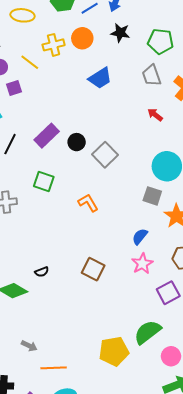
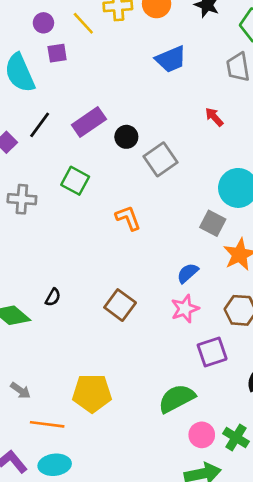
red arrow: (155, 115) -> (214, 117), moved
black semicircle: (42, 272) -> (53, 297), turned -48
yellow pentagon: (114, 351) -> (92, 393), moved

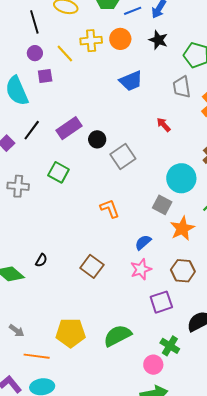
orange L-shape: (128, 218) -> (110, 209), moved
green semicircle: (177, 398) -> (117, 336), moved
green cross: (236, 438) -> (170, 346), moved

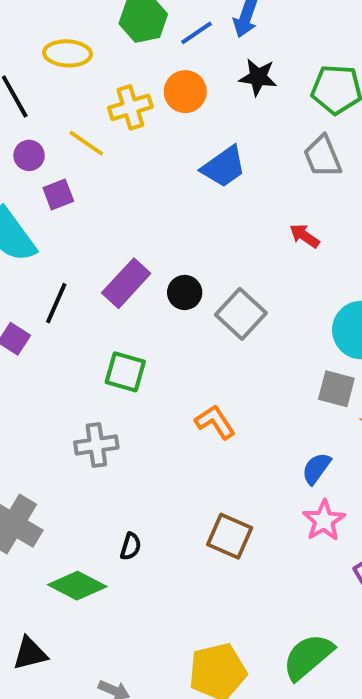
gray cross: (18, 186) -> (96, 445), moved
orange L-shape: (110, 209) -> (215, 422), moved

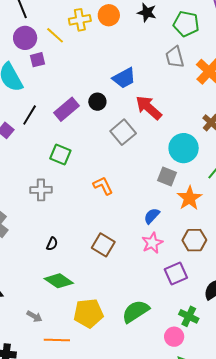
purple circle: (29, 155) -> (25, 38), size x1.5
blue trapezoid: (224, 167) -> (124, 78), moved
red arrow: (304, 236) -> (149, 108), moved, size x1.8
black circle: (185, 292) -> (97, 102), moved
green diamond: (77, 586) -> (59, 281), moved

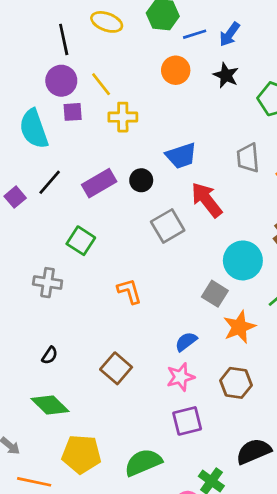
yellow cross: (80, 20) -> (123, 117), moved
gray trapezoid: (175, 57) -> (248, 158), moved
purple square: (176, 274) -> (187, 421), moved

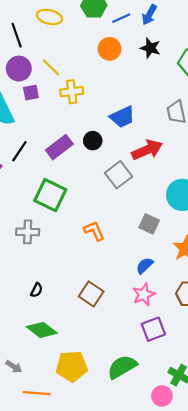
red arrow: (207, 200) -> (147, 150), turned 112
green square: (81, 241) -> (50, 195), size x1.4
gray square: (215, 294) -> (149, 224), moved

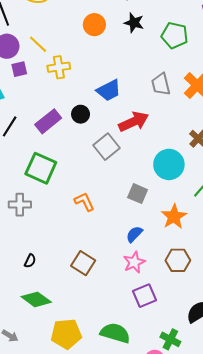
green semicircle: (122, 367) -> (115, 333), turned 48

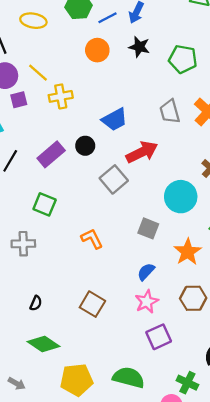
green square: (41, 168) -> (45, 204), size x0.7

